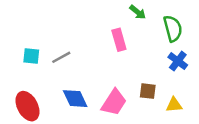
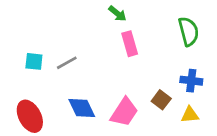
green arrow: (138, 12) -> (117, 14), moved
blue cross: (178, 61) -> (191, 81), moved, turned -30
brown square: (148, 91) -> (161, 100), turned 30

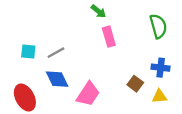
blue diamond: (82, 108) -> (57, 79), moved
pink trapezoid: (124, 112) -> (88, 94), moved

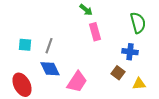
gray line: (56, 53) -> (49, 46), turned -42
blue cross: (161, 68) -> (130, 52), moved

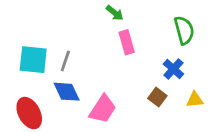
cyan square: (25, 45) -> (33, 60), size x1.6
blue cross: (130, 52) -> (173, 69), turned 35
yellow triangle: (139, 84) -> (195, 100), moved

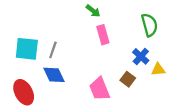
yellow triangle: (195, 100) -> (158, 69), moved
pink trapezoid: (103, 109) -> (100, 89), moved, turned 125

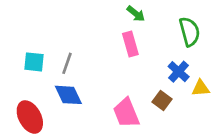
green arrow: (93, 11) -> (136, 14), moved
cyan square: (27, 49) -> (34, 62), size x0.7

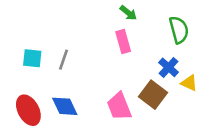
yellow triangle: (201, 88) -> (189, 83), turned 30
blue diamond: (68, 95) -> (65, 106), moved
brown square: (162, 100) -> (153, 95), size x1.5

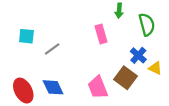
green arrow: (128, 13) -> (119, 11), moved, turned 56
cyan square: (32, 58) -> (26, 36), moved
gray line: (63, 60) -> (52, 49), turned 35

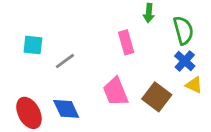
blue cross: (138, 55) -> (185, 61), moved
pink trapezoid: (98, 87) -> (115, 92), moved

